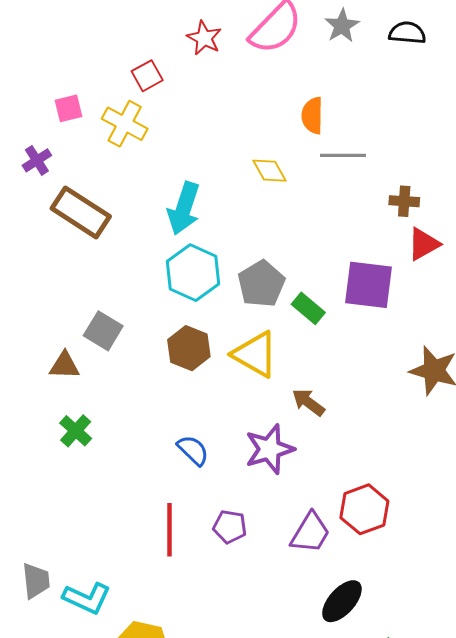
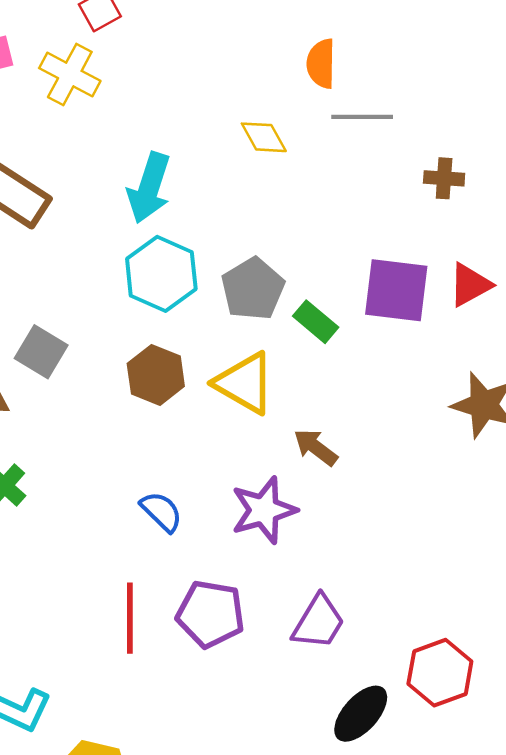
red triangle: (424, 244) -> (470, 285), moved
red hexagon: (364, 509) -> (440, 673), moved
purple pentagon: (230, 527) -> (210, 614), size x1.5

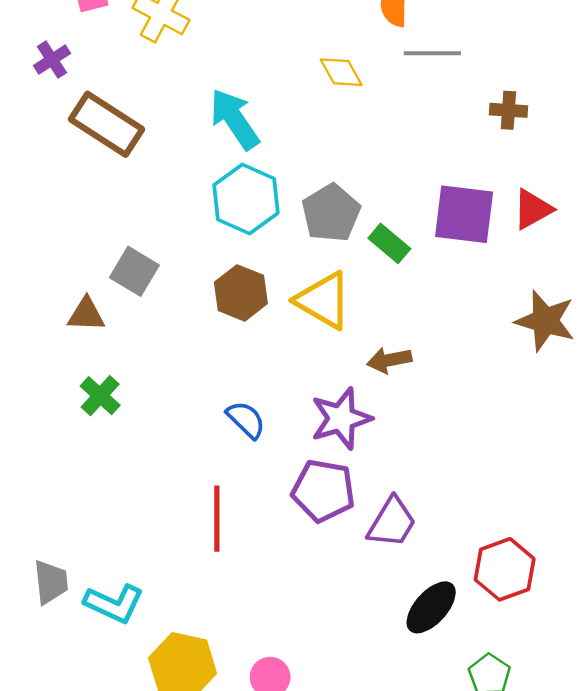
cyan arrow: (149, 188) -> (235, 119), turned 128
brown arrow: (316, 447) -> (389, 360), turned -48
purple pentagon: (210, 614) -> (323, 491), moved

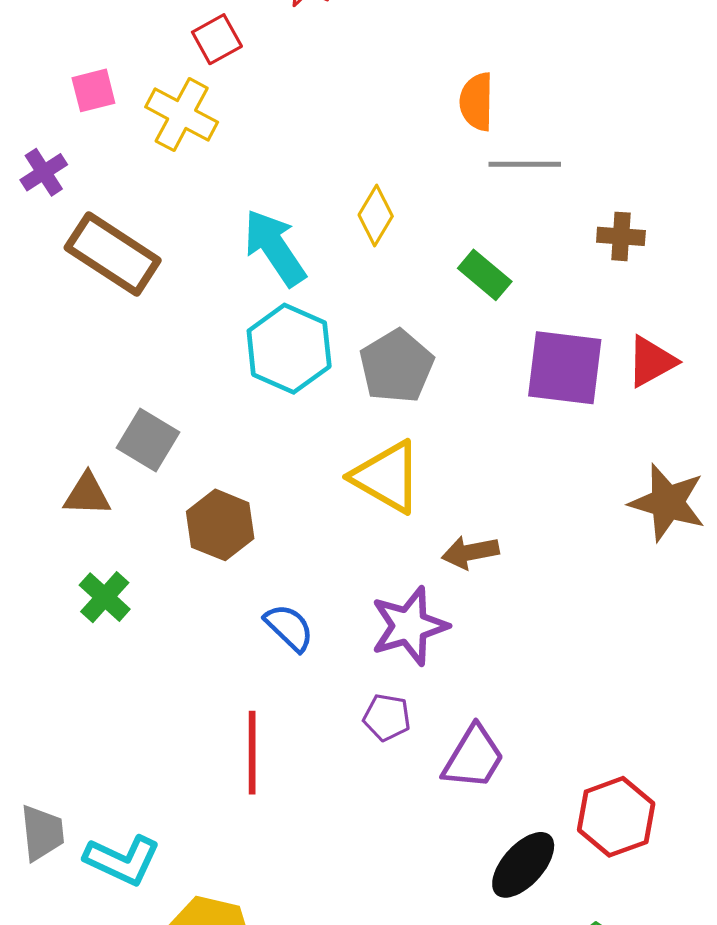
yellow diamond: (341, 72) -> (376, 216), moved, turned 60
green rectangle: (389, 243) -> (485, 275), moved
brown hexagon: (241, 293) -> (220, 525), moved
purple pentagon: (323, 491) -> (387, 717), size x0.6

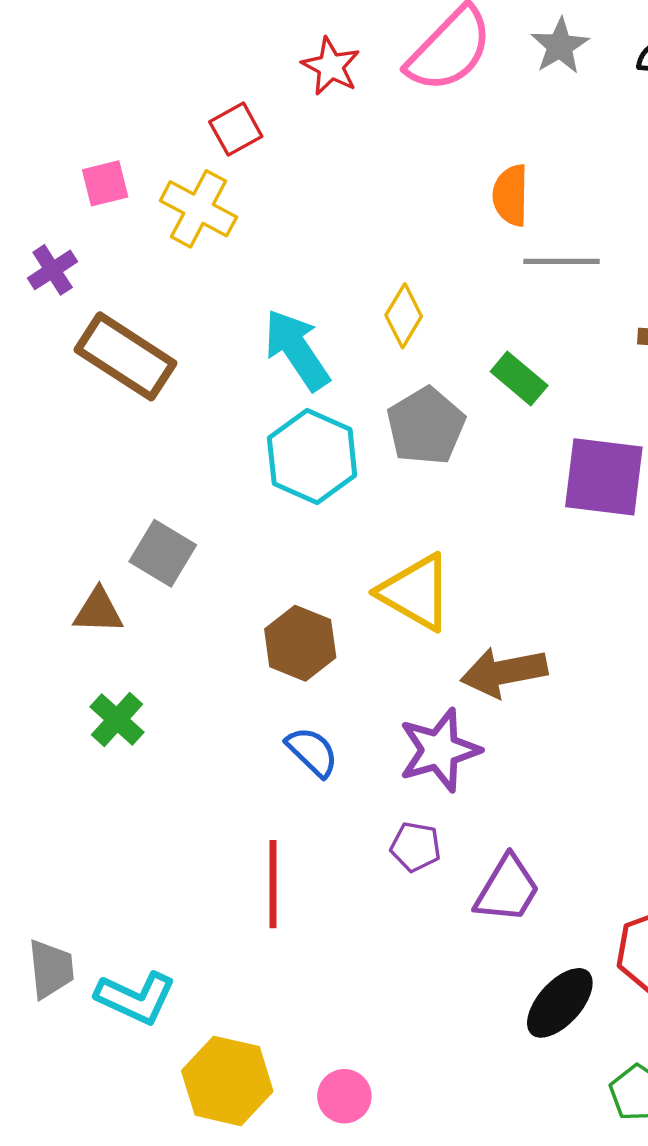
gray pentagon: (396, 366) -> (426, 426), moved
brown hexagon: (220, 525) -> (300, 643), moved
brown arrow: (470, 552) -> (504, 672), size x1.4

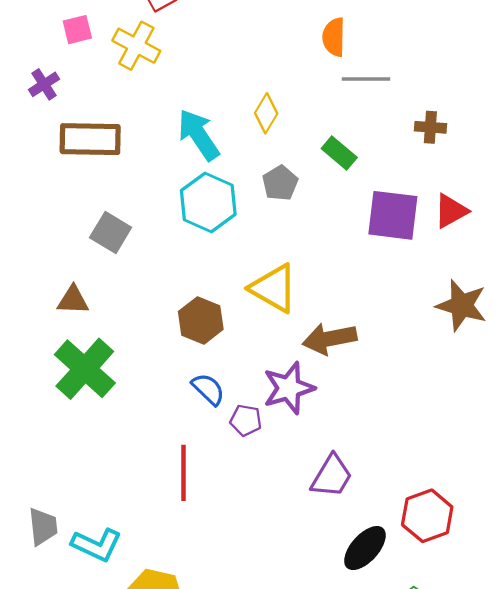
brown rectangle: (125, 356) -> (90, 139), turned -32
gray pentagon: (426, 426) -> (280, 183), size x0.7
gray square: (163, 553) -> (111, 232), moved
green cross: (117, 720) -> (85, 369), size x1.8
purple pentagon: (416, 847) -> (246, 420), moved

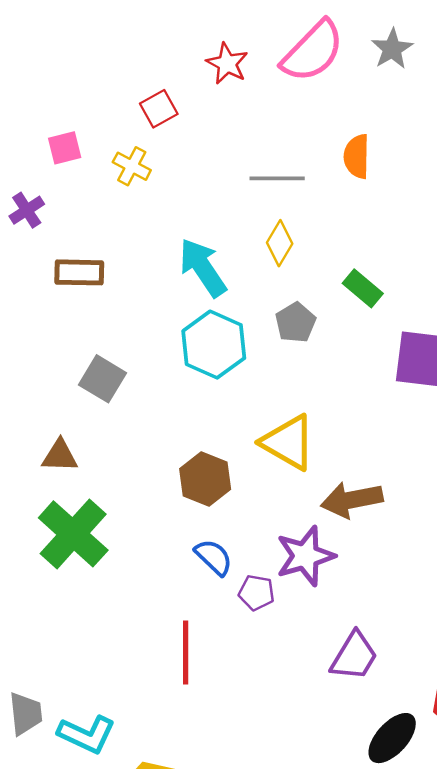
yellow cross: (136, 46) -> (132, 166), size x0.7
gray line: (366, 79) -> (277, 178), moved
brown rectangle: (90, 139) -> (79, 272), size x0.7

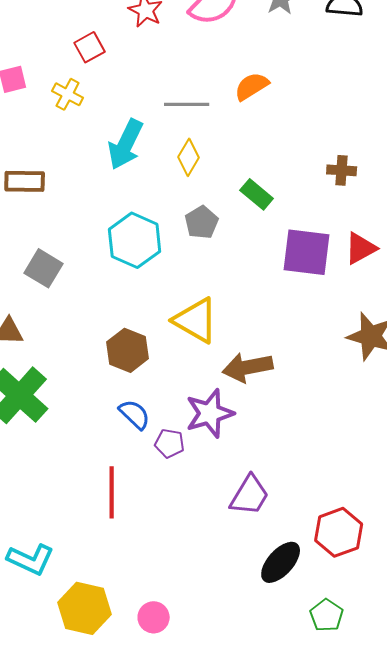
orange semicircle: (357, 156) -> (252, 86), turned 57
cyan arrow: (203, 268) -> (126, 144), moved, turned -120

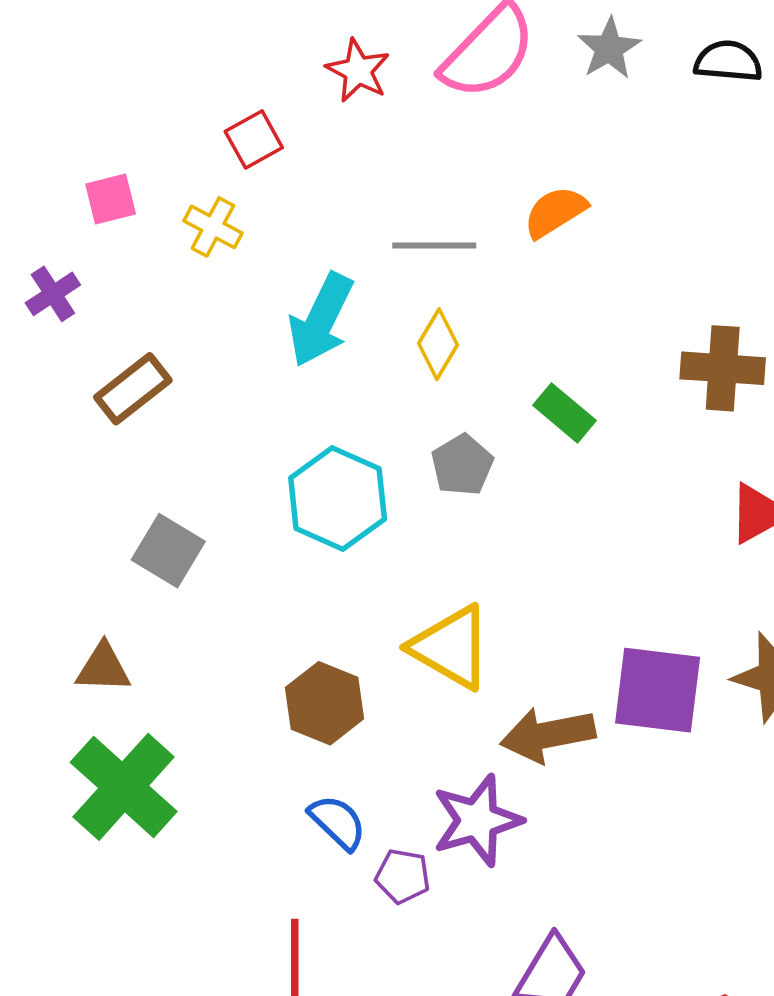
brown cross: (342, 170) -> (723, 368), size x1.5
brown rectangle: (25, 181) -> (133, 389), turned -39
purple square: (307, 252) -> (658, 690), moved

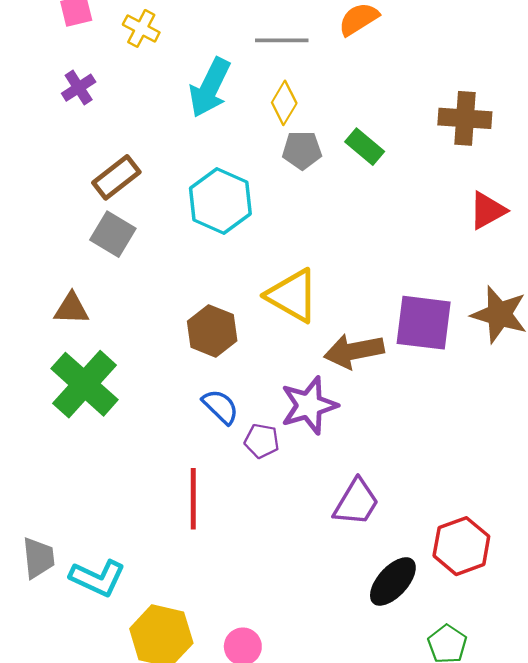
purple cross: (53, 294) -> (79, 88), moved
brown rectangle: (133, 389) -> (116, 177), moved
gray pentagon: (462, 465) -> (302, 150), moved, turned 30

